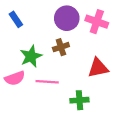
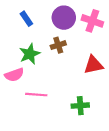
blue rectangle: (16, 19) -> (26, 19), moved
pink line: (47, 82) -> (36, 95), moved
green cross: (79, 100) -> (80, 106), moved

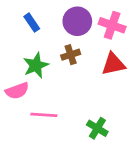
red triangle: (93, 65) -> (113, 64), moved
green cross: (80, 106) -> (97, 128), turned 35

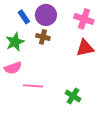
purple circle: (77, 21) -> (46, 15), moved
brown cross: (71, 55) -> (43, 37), moved, turned 32
green star: (36, 65) -> (15, 42), moved

